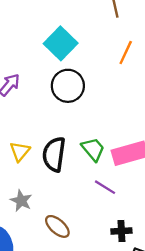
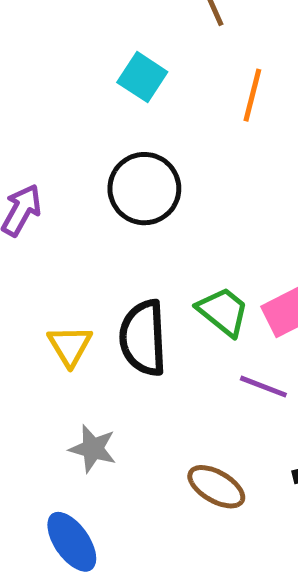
cyan square: (61, 43) -> (142, 77), moved, size x0.7
brown ellipse: (57, 226) -> (216, 487), moved

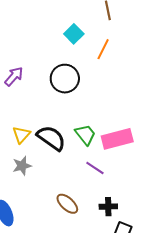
orange line: (252, 95) -> (103, 49), moved
black semicircle: (143, 338) -> (51, 138), turned 116
gray star: (93, 449) -> (22, 166), moved, turned 30

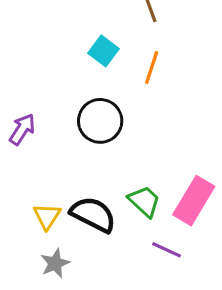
pink rectangle: (117, 139) -> (194, 201), turned -36

